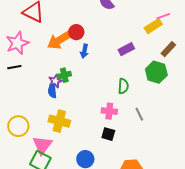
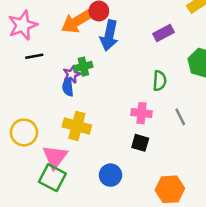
blue arrow: (84, 51) -> (109, 36), size x1.6
black line: (14, 67) -> (34, 56), moved

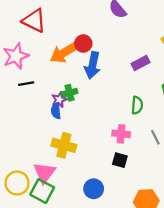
yellow circle: (24, 132) -> (17, 183), moved

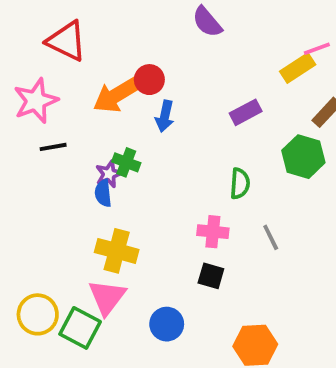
blue arrow: (92, 65) -> (165, 116), size x0.7
green cross: (70, 93) -> (126, 162), turned 35
pink triangle: (44, 173) -> (107, 297), moved

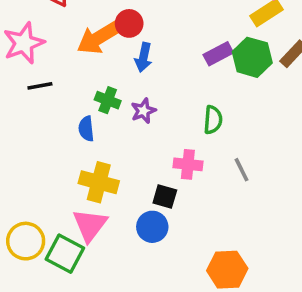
green hexagon: (303, 157) -> (252, 57), moved
purple star: (109, 174) -> (143, 111), moved
black square: (211, 276) -> (165, 196), moved
blue circle: (167, 324) -> (152, 227), moved

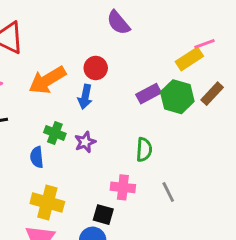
red circle: (129, 23) -> (96, 68), moved

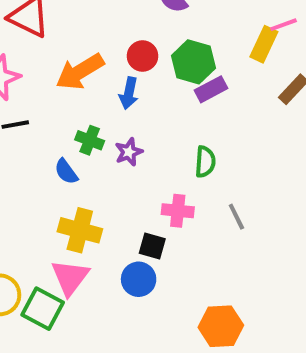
yellow rectangle: (189, 59) -> (264, 44), turned -32
green hexagon: (177, 97) -> (193, 62), moved
blue semicircle: (37, 157) -> (66, 172), turned -30

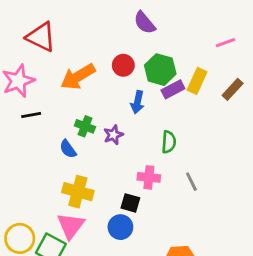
yellow rectangle: (264, 44) -> (197, 81), moved
blue arrow: (129, 93) -> (137, 102), moved

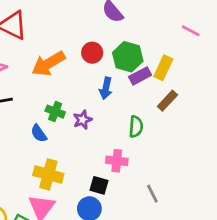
pink line: (225, 43) -> (191, 31), turned 48
brown rectangle: (233, 89) -> (167, 101), moved
gray line: (191, 182) -> (152, 194), moved

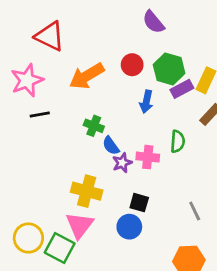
purple star: (83, 120) -> (122, 163), moved
blue semicircle: (39, 133) -> (111, 146), moved
pink cross: (117, 161) -> (148, 157), moved

